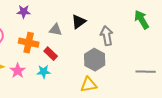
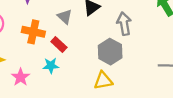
gray triangle: (56, 30) -> (65, 17), turned 32
pink star: (18, 71) -> (21, 77), moved

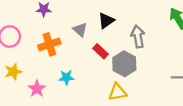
orange cross: (33, 32) -> (49, 44), turned -30
red rectangle: (59, 45) -> (100, 51), moved

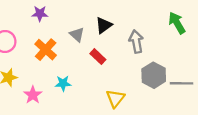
orange cross: (49, 44) -> (46, 50), turned -30
gray hexagon: (124, 64) -> (154, 75), moved
yellow triangle: (117, 92) -> (115, 98), turned -42

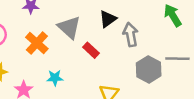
black triangle: (104, 25) -> (108, 19), moved
gray triangle: (77, 35) -> (69, 27), size x1.5
gray line: (182, 83) -> (177, 59), moved

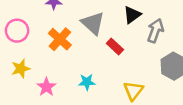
gray arrow: (131, 35) -> (155, 31), turned 30
cyan star: (55, 78) -> (87, 82), moved

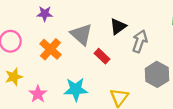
cyan star: (87, 82) -> (76, 89), size x1.5

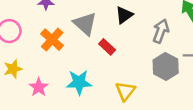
gray arrow: (140, 41) -> (161, 31), moved

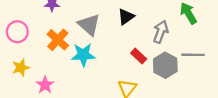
red rectangle: (107, 47) -> (139, 56), moved
cyan star: (79, 82) -> (83, 55), moved

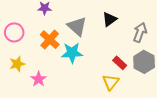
red rectangle: (139, 56) -> (120, 63), moved

